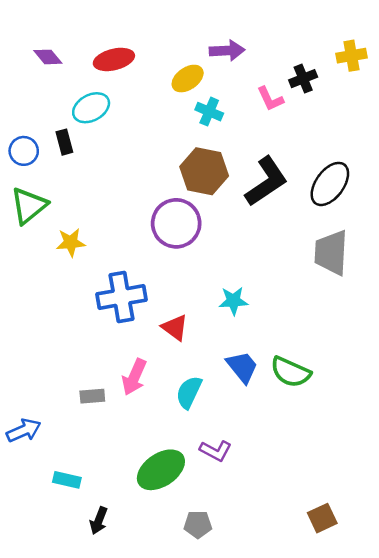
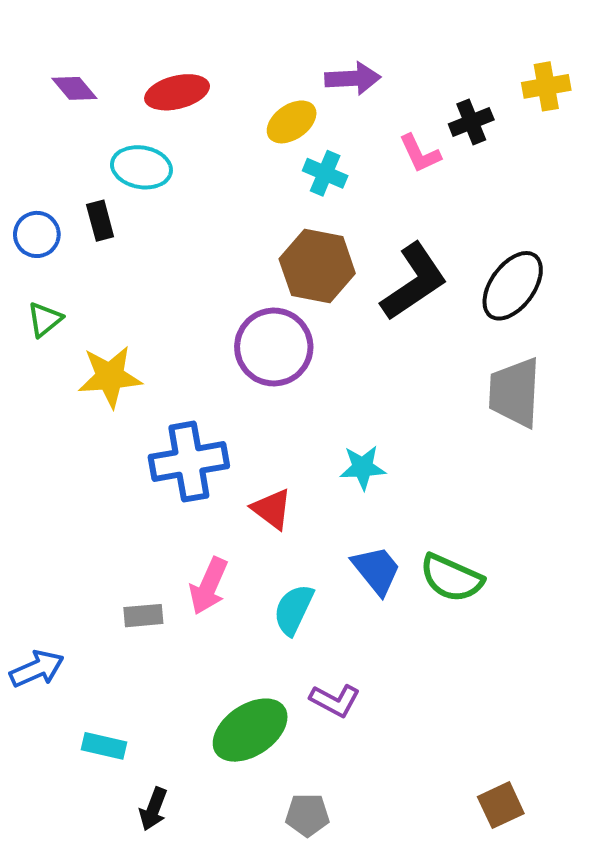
cyan ellipse: (91, 108) -> (141, 167), turned 39
green triangle: (29, 206) -> (45, 319), size x0.6
yellow star: (71, 242) -> (110, 377), size x1.4

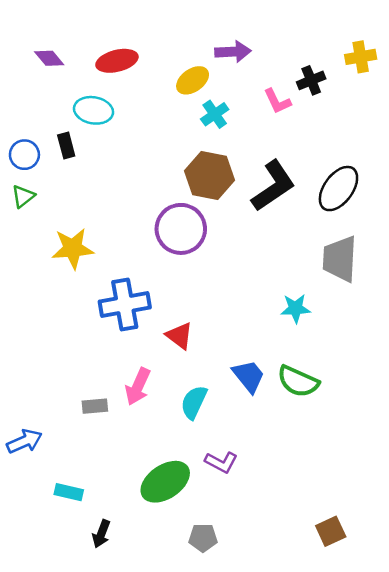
cyan cross: (325, 173) -> (215, 114), turned 32
green triangle: (45, 319) -> (23, 196), moved
cyan star: (363, 467) -> (295, 308), moved

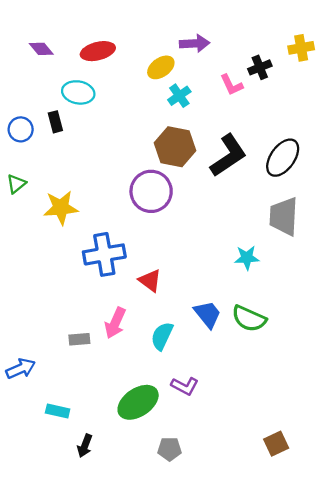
green triangle: (23, 196) -> (16, 184), moved

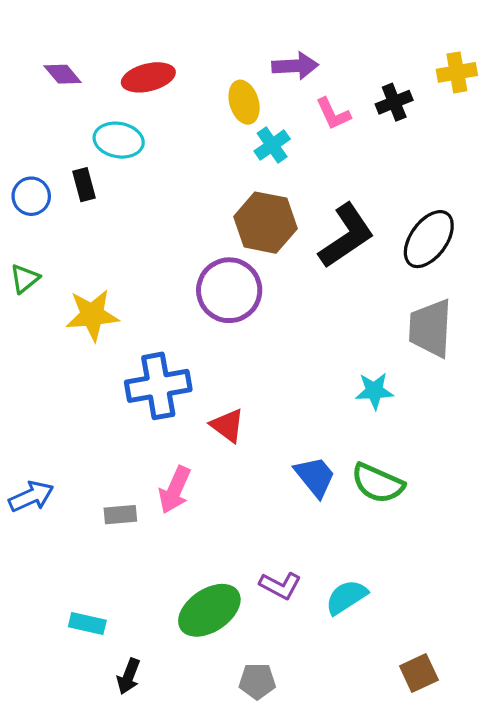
yellow ellipse: (161, 67) -> (244, 102), turned -72
pink L-shape: (232, 85) -> (333, 114), moved
cyan semicircle: (162, 336) -> (346, 597), moved, turned 32
blue arrow: (21, 369) -> (31, 496), moved

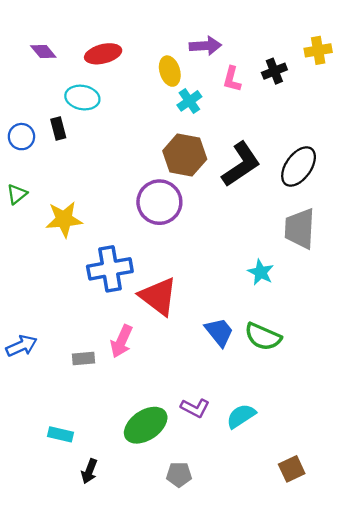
pink L-shape: (333, 114) -> (232, 79), turned 40
cyan star: (374, 391) -> (261, 272), turned 30
red triangle: (228, 426) -> (158, 296), size x1.6

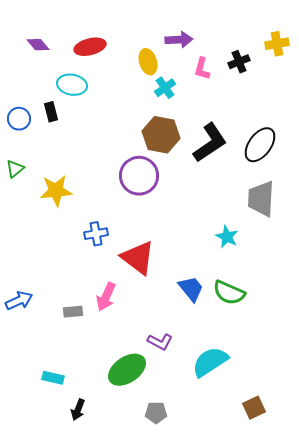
blue cross: (110, 269) -> (96, 234), size x0.6
purple L-shape: (195, 408) -> (160, 342), moved
cyan semicircle: (241, 416) -> (210, 362), size x1.4

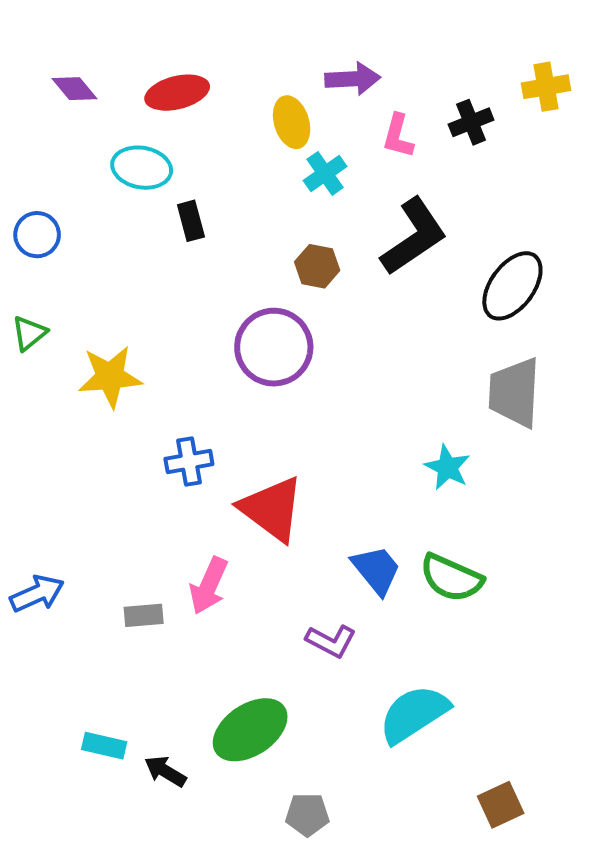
black rectangle: (51, 112) -> (191, 221), moved
brown hexagon: (161, 135) -> (317, 266), size x0.6
black L-shape: (210, 143) -> (414, 237), moved
purple L-shape: (160, 342) -> (331, 641), moved
black arrow: (78, 410) -> (165, 771), moved, turned 100

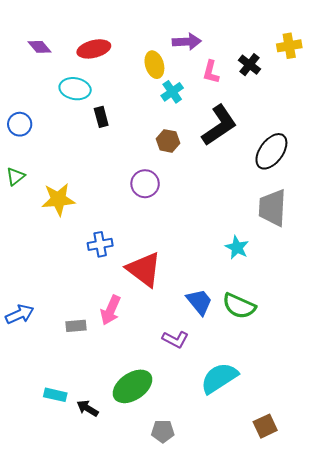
black cross: (471, 122) -> (250, 65), turned -30
purple circle: (274, 347) -> (145, 184), size x0.7

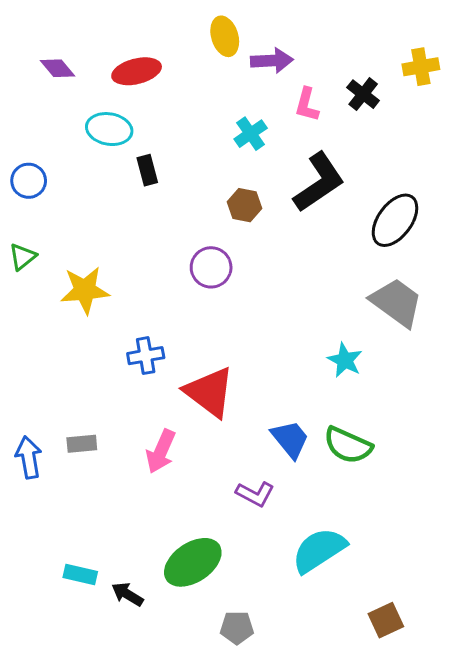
yellow ellipse: (154, 65) -> (225, 36), moved
gray trapezoid: (272, 208) -> (397, 302), turned 123
blue arrow: (20, 314) -> (29, 457), turned -76
gray rectangle: (76, 326) -> (82, 444), moved

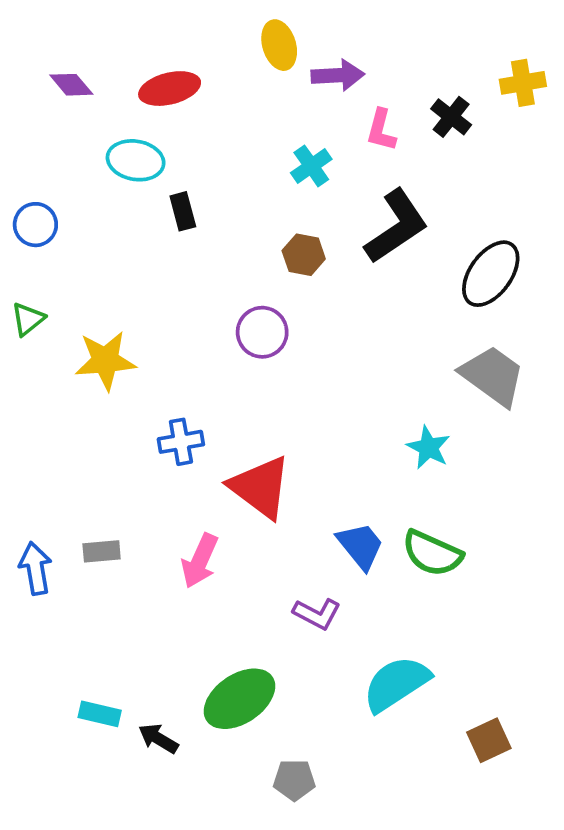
brown square: (386, 620) -> (489, 740), moved

